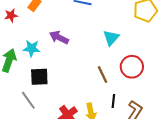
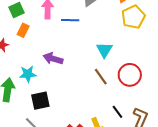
brown line: (102, 74) -> (101, 77), moved
black line: (113, 101) -> (117, 112), turned -32

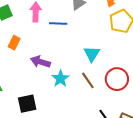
orange rectangle: (23, 30) -> (14, 43), moved
cyan star: (28, 74) -> (60, 79), moved, turned -30

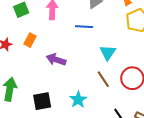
blue line: (58, 23) -> (84, 27), moved
cyan star: (60, 79) -> (78, 100), moved

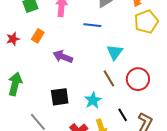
cyan star: (78, 100) -> (93, 100), moved
black square: (42, 101) -> (60, 97), moved

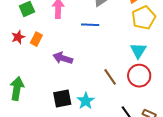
red star: (13, 39) -> (18, 37), moved
cyan triangle: (115, 52) -> (138, 51), moved
cyan star: (93, 100) -> (86, 101), moved

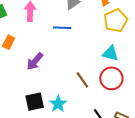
cyan triangle: (138, 51) -> (111, 53), turned -48
purple arrow: (63, 58) -> (35, 61), turned -66

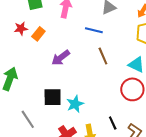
brown line: (82, 80) -> (103, 56), moved

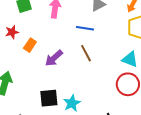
orange rectangle: (38, 34) -> (30, 45), moved
brown line: (103, 56) -> (86, 53), moved

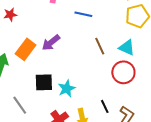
orange rectangle: (30, 45) -> (26, 49), moved, size x1.5
brown line: (86, 53) -> (100, 46), moved

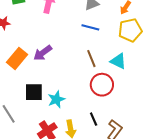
blue line: (83, 14) -> (90, 27), moved
red circle: (123, 72) -> (102, 85), moved

